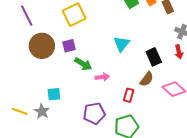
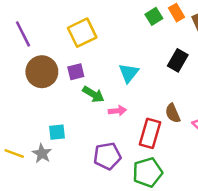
cyan triangle: (121, 44) -> (129, 73), moved
black rectangle: (154, 57) -> (178, 60), moved, turned 54
brown semicircle: (147, 79) -> (173, 113), turned 119
red rectangle: (129, 95) -> (150, 133), size x1.6

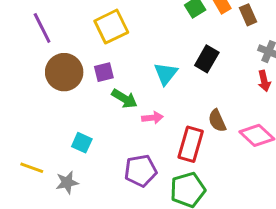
black rectangle: (178, 60) -> (207, 59), moved
cyan square: (57, 132) -> (82, 143), turned 30
gray star: (42, 154) -> (67, 182), moved, turned 30

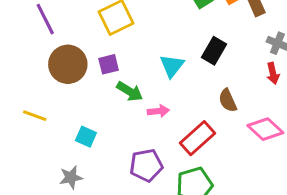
brown semicircle: (217, 121) -> (228, 100), moved
red rectangle: (191, 144) -> (197, 138), turned 32
yellow line: (32, 168) -> (35, 116), moved

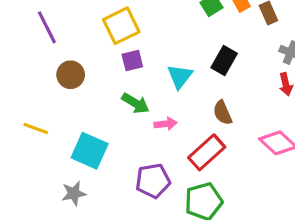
brown circle: (68, 64) -> (71, 75), size x0.7
purple square: (109, 64) -> (132, 61), moved
brown semicircle: (228, 100) -> (223, 113), moved
cyan square: (86, 137) -> (90, 151), size x1.6

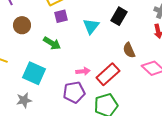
green arrow: (135, 103) -> (52, 43), moved
brown semicircle: (223, 113) -> (129, 50), moved
pink arrow: (166, 124) -> (83, 71), moved

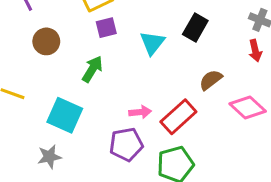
green arrow: (52, 43) -> (92, 69), turned -90
brown semicircle: (129, 50) -> (211, 80), turned 77

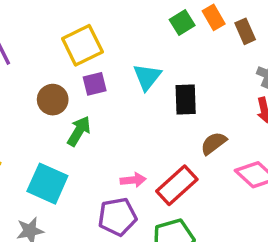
black rectangle: (195, 28) -> (186, 100), moved, turned -32
brown circle: (46, 41) -> (53, 100), moved
cyan triangle: (152, 43) -> (147, 77), moved

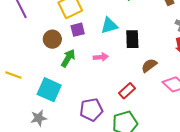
cyan triangle: (147, 77) -> (109, 25), turned 36
pink arrow: (133, 180) -> (101, 57), moved
red rectangle: (177, 185) -> (127, 91), size x0.7

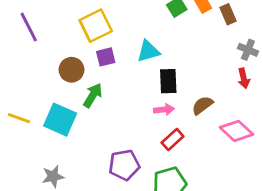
black rectangle: (132, 39) -> (168, 81), moved
pink arrow: (101, 57) -> (164, 110), moved
cyan square: (49, 90) -> (60, 120), moved

